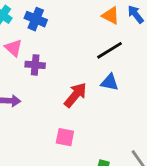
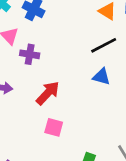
red arrow: (75, 95) -> (48, 93), moved

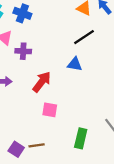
blue triangle: (101, 77) -> (75, 64), moved

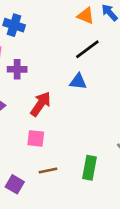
pink square: (50, 110) -> (36, 138), moved
brown line: (37, 145) -> (48, 171), moved

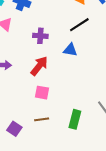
purple cross: (17, 69) -> (40, 36), moved
pink square: (36, 138) -> (42, 93), moved

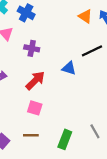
black line: (79, 25) -> (92, 51), moved
purple cross: (40, 36) -> (32, 48), moved

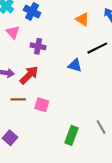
orange triangle: (85, 16) -> (82, 19), moved
red arrow: (35, 80) -> (29, 75), moved
brown line: (31, 135) -> (18, 99), moved

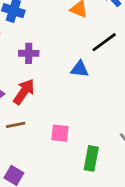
pink square: (42, 105) -> (60, 133), moved

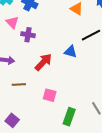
purple cross: (29, 53) -> (28, 35), moved
red arrow: (24, 92) -> (43, 62), moved

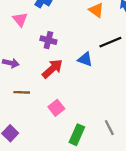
purple cross: (28, 35) -> (48, 40), moved
pink square: (50, 95) -> (56, 108), turned 32

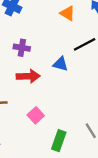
red arrow: (52, 69) -> (28, 76), turned 45

